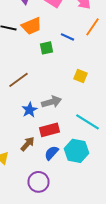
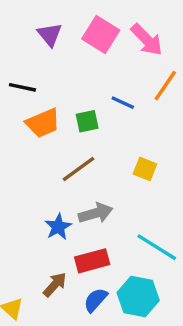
orange trapezoid: (32, 26) -> (43, 123), moved
brown line: (18, 80) -> (79, 169), moved

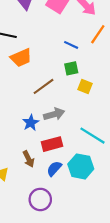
green square: (87, 121) -> (71, 68), moved
brown arrow: (55, 285) -> (29, 159), turned 112

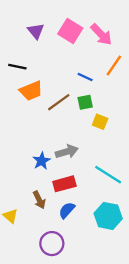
brown line: (43, 86) -> (59, 102), moved
cyan hexagon: (81, 166) -> (108, 216), moved

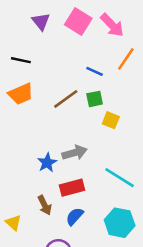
orange trapezoid: (31, 91) -> (21, 94), moved

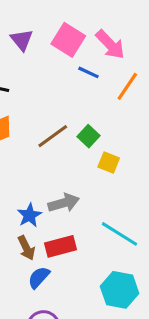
blue line: (95, 71) -> (88, 72), moved
green square: (95, 99) -> (88, 136), turned -35
brown arrow: (45, 205) -> (26, 248), moved
blue semicircle: (75, 216) -> (39, 277), moved

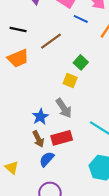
brown line: (53, 136) -> (51, 41), moved
yellow square: (109, 163) -> (70, 81), moved
gray arrow: (64, 203) -> (64, 108), turned 72

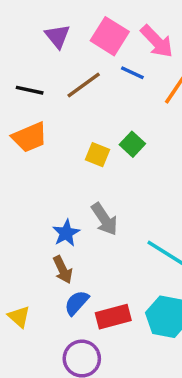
brown line: (51, 41) -> (84, 85), moved
yellow square: (70, 81) -> (98, 155), moved
red rectangle: (62, 138) -> (113, 317), moved

